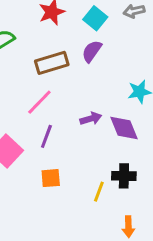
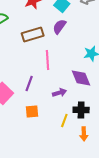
pink line: (39, 102) -> (47, 60), moved, turned -48
purple arrow: (91, 119) -> (59, 93), moved
orange arrow: (128, 227) -> (84, 134), moved

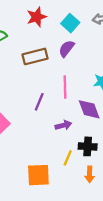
pink line: (47, 60) -> (65, 87), moved
purple line: (29, 84) -> (39, 102), moved
orange square: (32, 112) -> (38, 175), moved, size x1.5

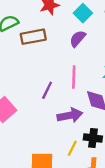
brown rectangle: (35, 56) -> (33, 37), moved
purple arrow: (63, 125) -> (70, 115), size x1.5

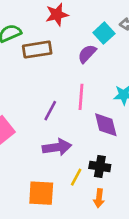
cyan square: (83, 13) -> (104, 33), moved
purple arrow: (70, 115) -> (57, 147), moved

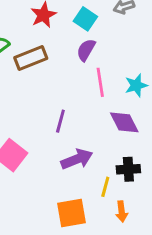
cyan square: (104, 33) -> (85, 19), moved
pink line: (81, 97) -> (100, 82), moved
orange arrow: (99, 198) -> (122, 212), moved

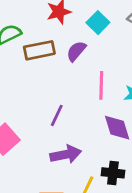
purple semicircle: (86, 50) -> (76, 51), moved

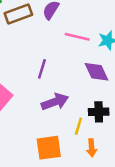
pink line: (101, 85) -> (77, 37), turned -70

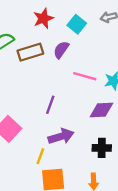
purple diamond: (96, 72) -> (101, 110), turned -70
yellow line: (78, 126) -> (40, 156), moved

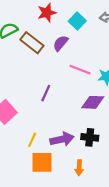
brown rectangle: (30, 52) -> (32, 43), turned 50
purple arrow: (61, 136) -> (62, 139), moved

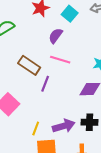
brown rectangle: (32, 43) -> (29, 65), moved
pink line: (80, 70) -> (60, 60), moved

